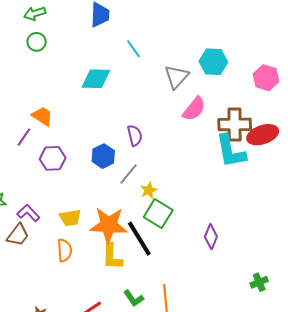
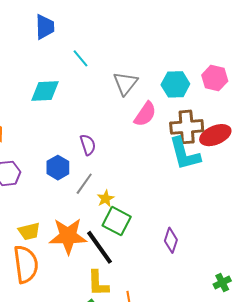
cyan hexagon: (213, 62) -> (175, 84), moved
orange semicircle: (65, 250) -> (26, 264), size x1.6
yellow L-shape: (112, 257) -> (98, 283), moved

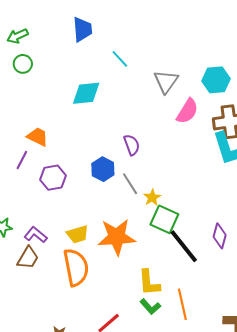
gray line: (84, 184) -> (130, 184), turned -65
black line: (100, 247) -> (184, 246), moved

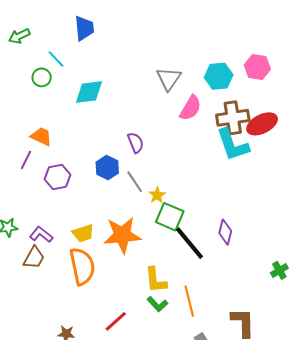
cyan line: (120, 59) -> (56, 59), moved
green circle: (23, 64) -> (42, 77), moved

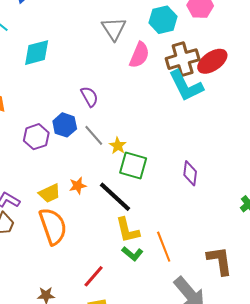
purple hexagon: (58, 177) -> (36, 137), moved
orange star: (122, 235) -> (78, 186), moved, size x0.5
black line: (190, 243) -> (115, 197), moved

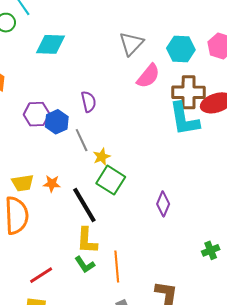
purple hexagon: (36, 137) -> (37, 114), moved

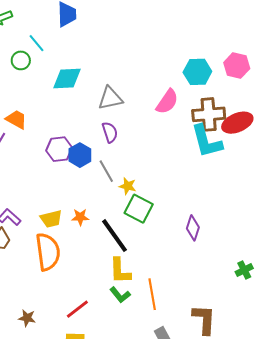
gray triangle: (131, 44) -> (110, 98), moved, turned 40
yellow star: (102, 157) -> (128, 186), turned -30

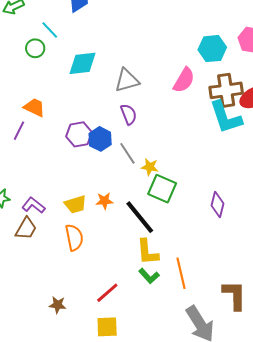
orange semicircle: (48, 252) -> (74, 238), size x0.7

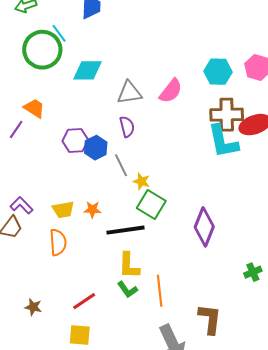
green circle: (35, 48) -> (42, 50), size x2.0
pink semicircle: (184, 80) -> (171, 91), moved
purple diamond: (218, 205) -> (204, 227), size x1.5
black line: (140, 217) -> (126, 230), turned -66

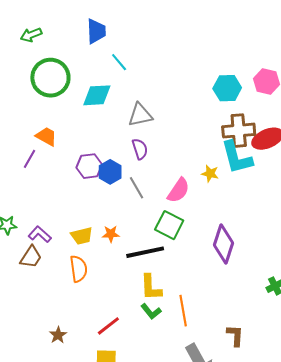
cyan line: (59, 33) -> (119, 62), moved
pink semicircle: (171, 91) -> (178, 190), moved
yellow star: (142, 181) -> (210, 174), moved
brown star: (33, 307) -> (58, 335), turned 30
brown L-shape: (210, 319) -> (235, 336), size x0.7

